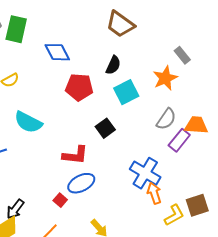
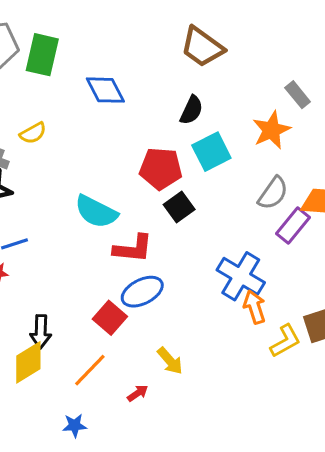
red pentagon: (79, 87) -> (161, 169), moved
cyan semicircle: (28, 122) -> (96, 212), moved
red square: (60, 200) -> (110, 318), size x1.5
black arrow: (15, 209) -> (41, 332), turned -35

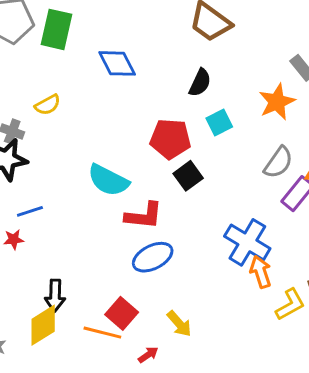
cyan square: (211, 152) -> (219, 123), size x0.7
red square: (110, 318) -> (122, 313), moved
orange line: (90, 370) -> (102, 333), turned 60

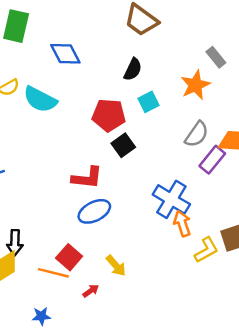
cyan semicircle: (108, 180) -> (40, 99), moved

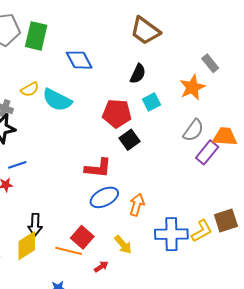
blue cross: (171, 199) -> (171, 234), moved, turned -32
orange arrow: (182, 223) -> (137, 205), moved, turned 35

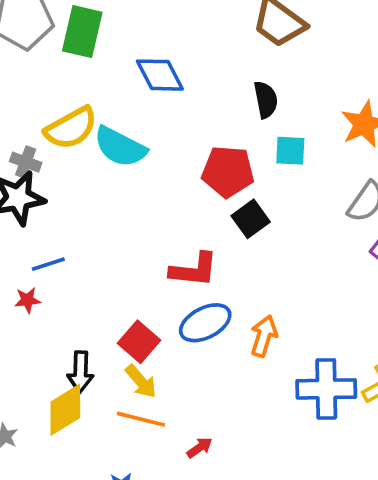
black semicircle: (138, 74) -> (266, 100), turned -36
yellow semicircle: (30, 89) -> (71, 128), size x1.6
cyan square: (151, 102) -> (290, 151), turned 30
red square: (82, 237) -> (139, 342), moved
yellow arrow: (123, 245) -> (141, 381), moved

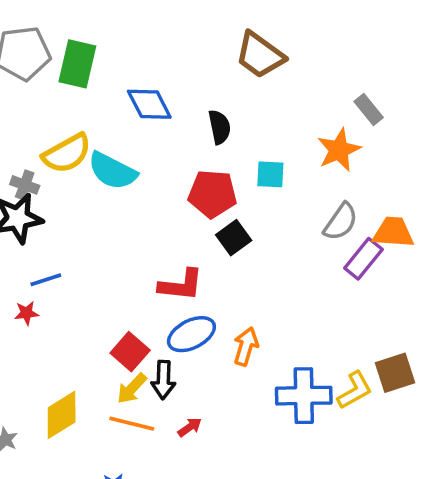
black semicircle: (266, 100) -> (220, 127), moved
black arrow: (80, 372) -> (163, 380), moved
yellow arrow: (141, 381) -> (132, 389), turned 84
red arrow: (200, 448) -> (190, 427), moved

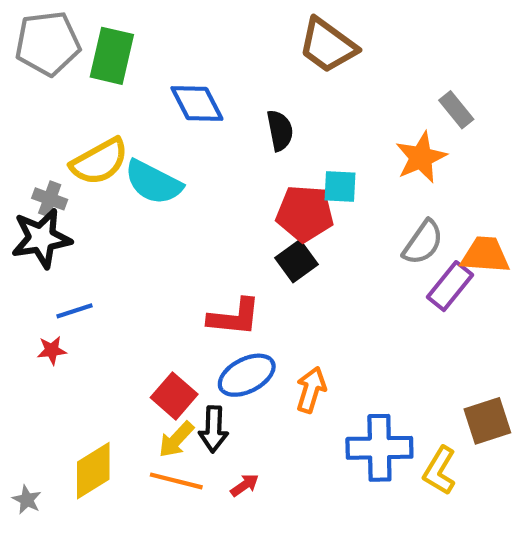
red pentagon: (213, 194) -> (305, 213), moved
yellow L-shape: (355, 390) -> (440, 471), moved, turned 150

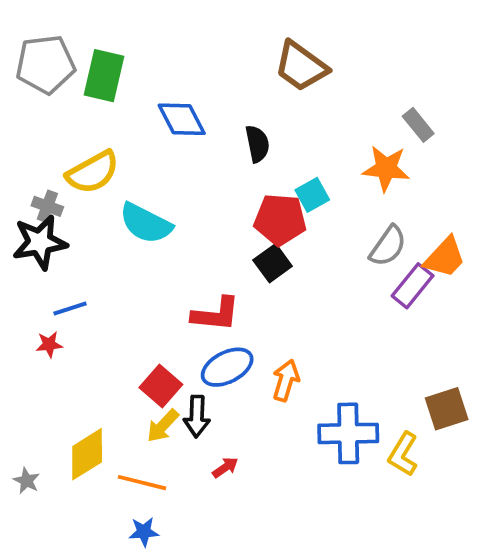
orange star: (421, 157) -> (386, 168), turned 30
cyan semicircle: (153, 182) -> (146, 223), moved
cyan square: (340, 186) -> (312, 195), turned -32
orange trapezoid: (485, 255) -> (445, 257), turned 129
orange line: (176, 481) -> (142, 483), moved

